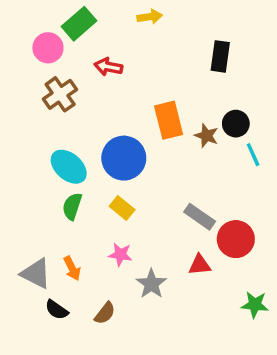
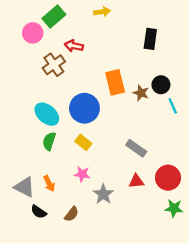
brown cross: (60, 94) -> (54, 65), moved
red circle: (236, 239) -> (168, 178), moved

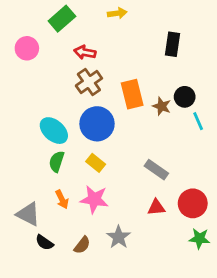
pink circle: (33, 33) -> (27, 48), moved
brown cross: (54, 65) -> (89, 82), moved
pink star: (82, 174) -> (94, 199), size x1.5
orange arrow: (49, 184) -> (62, 199), moved
gray star: (103, 194) -> (119, 237), moved

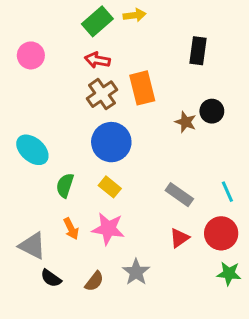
green rectangle: (62, 19) -> (97, 21), moved
orange rectangle: (132, 94) -> (142, 88), moved
cyan line: (198, 121) -> (227, 192), moved
cyan ellipse: (54, 131) -> (32, 150), moved
red triangle: (156, 207) -> (179, 238), turned -30

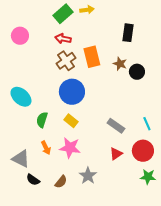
brown star: (186, 122) -> (120, 64), moved

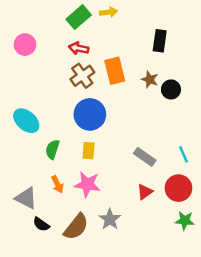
yellow rectangle: (71, 121) -> (89, 151), turned 56
brown semicircle: (61, 182) -> (76, 227), size x1.6

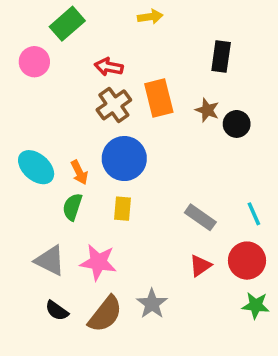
green rectangle: (79, 17) -> (67, 24), moved
orange arrow: (57, 184) -> (79, 172), moved
pink star: (87, 184) -> (98, 262), moved
gray triangle: (26, 198) -> (50, 261), moved

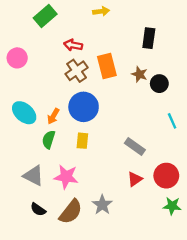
pink circle: (34, 62) -> (17, 58), moved
orange arrow: (79, 172) -> (53, 116), turned 56
cyan line: (254, 214) -> (172, 121), moved

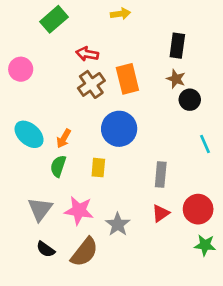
brown star: (139, 74) -> (176, 79), moved
blue circle: (84, 107) -> (119, 129), moved
gray rectangle: (135, 146) -> (161, 174), turned 60
gray triangle: (33, 176) -> (40, 209), turned 40
gray star: (102, 205) -> (118, 224), moved

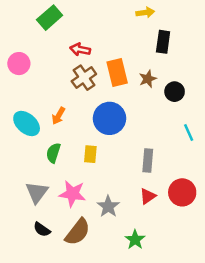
yellow arrow: (120, 14) -> (145, 12), moved
brown star: (176, 79) -> (148, 79), moved, turned 30
orange arrow: (64, 138) -> (58, 116), moved
green star: (205, 245) -> (135, 240), moved, turned 30

